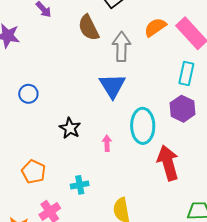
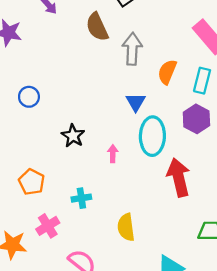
orange semicircle: (155, 27) -> (167, 72), moved, turned -35
blue triangle: (112, 86) -> (136, 102), moved, size x0.7

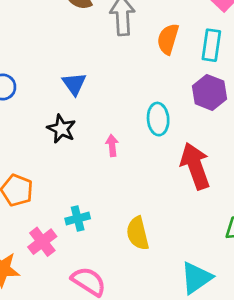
blue triangle: (136, 102) -> (74, 84), moved
cyan ellipse: (152, 136) -> (158, 119), size x0.7
cyan cross: (81, 198) -> (78, 218), moved

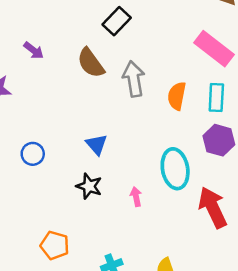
cyan ellipse: (158, 119) -> (175, 169), size x1.4

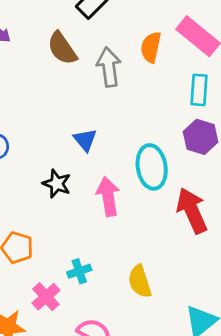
orange semicircle: (177, 96) -> (151, 47), moved
blue triangle: (97, 145) -> (85, 140), moved
pink arrow: (136, 197) -> (108, 196), size x1.8

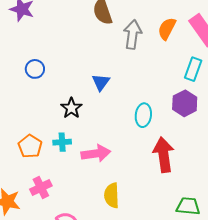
cyan ellipse: (152, 167) -> (143, 115), size x0.7
pink arrow: (108, 196) -> (96, 153), moved, turned 76
cyan cross: (79, 271) -> (62, 142), moved

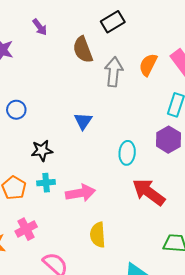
black star: (71, 108) -> (42, 151), moved, turned 30
red arrow: (164, 155) -> (149, 192), turned -44

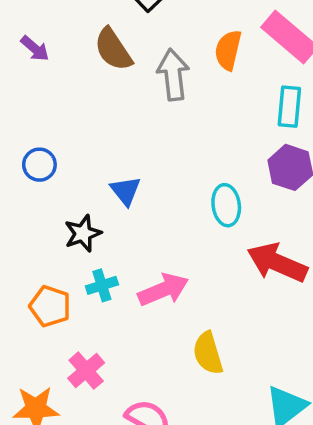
purple arrow: (40, 27) -> (35, 49), moved
blue circle: (16, 110) -> (39, 165), moved
blue triangle: (83, 121) -> (126, 191), moved

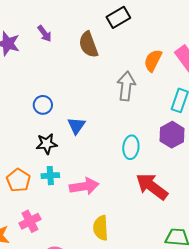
gray arrow: (173, 75) -> (126, 86), moved
blue circle: (39, 165) -> (43, 105), moved

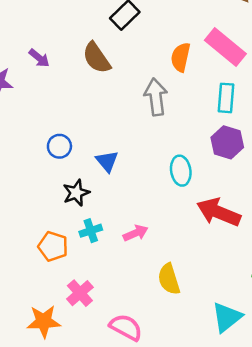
pink arrow: (84, 186) -> (136, 233), size x0.7

